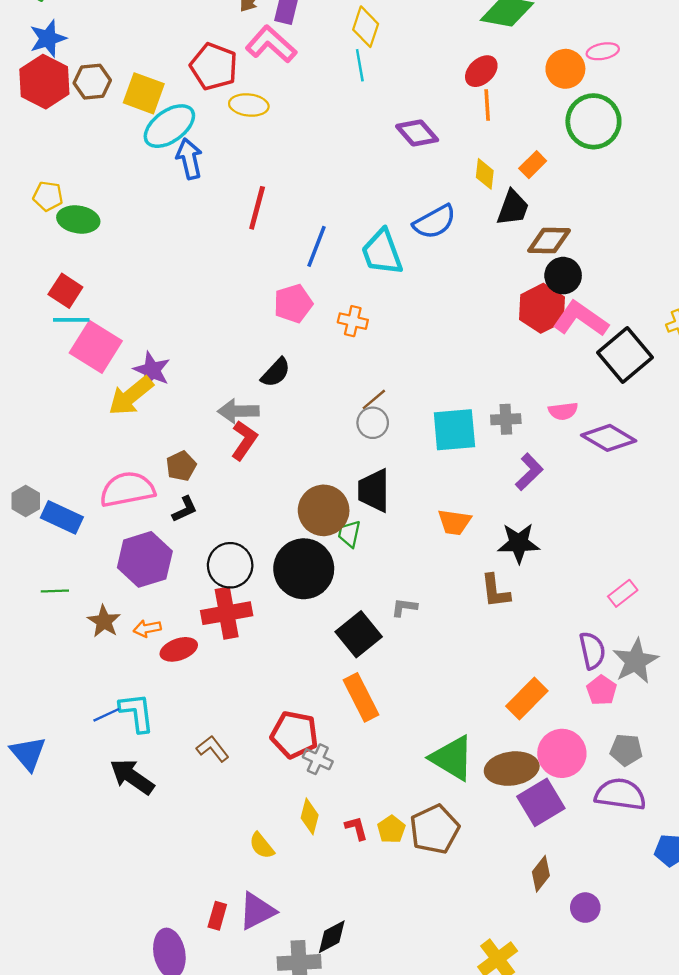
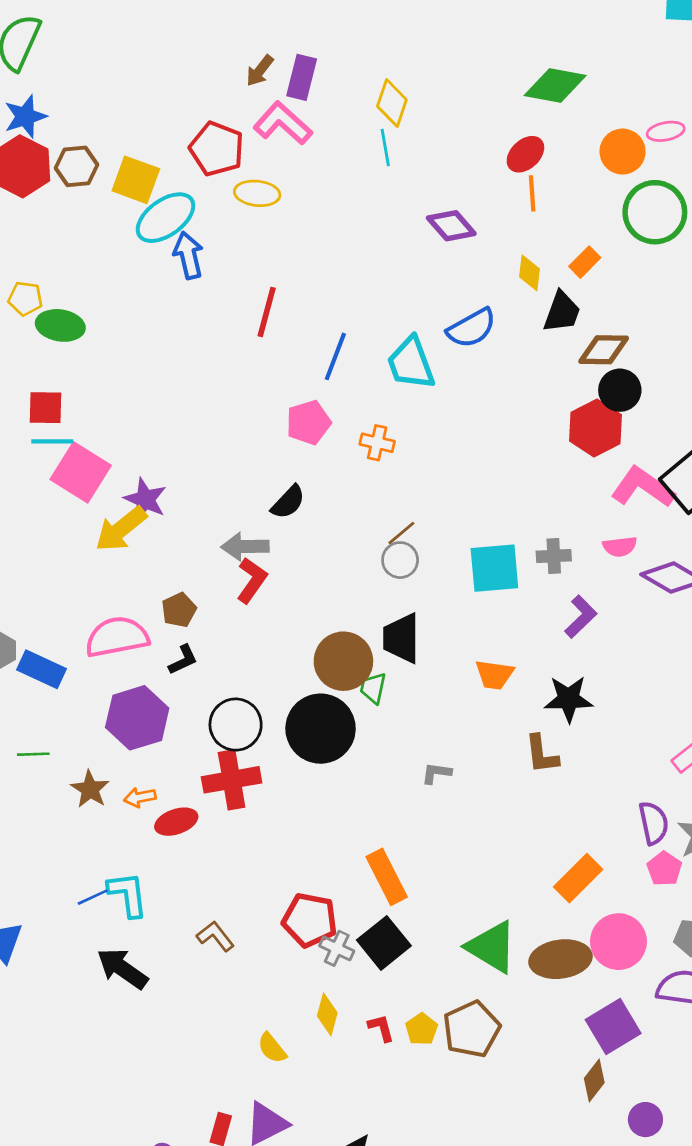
red square: (65, 291) -> (45, 408), turned -32
pink L-shape: (581, 319) -> (643, 487), moved
black square: (359, 634) -> (384, 943), moved
purple square: (541, 802) -> (613, 1027), moved

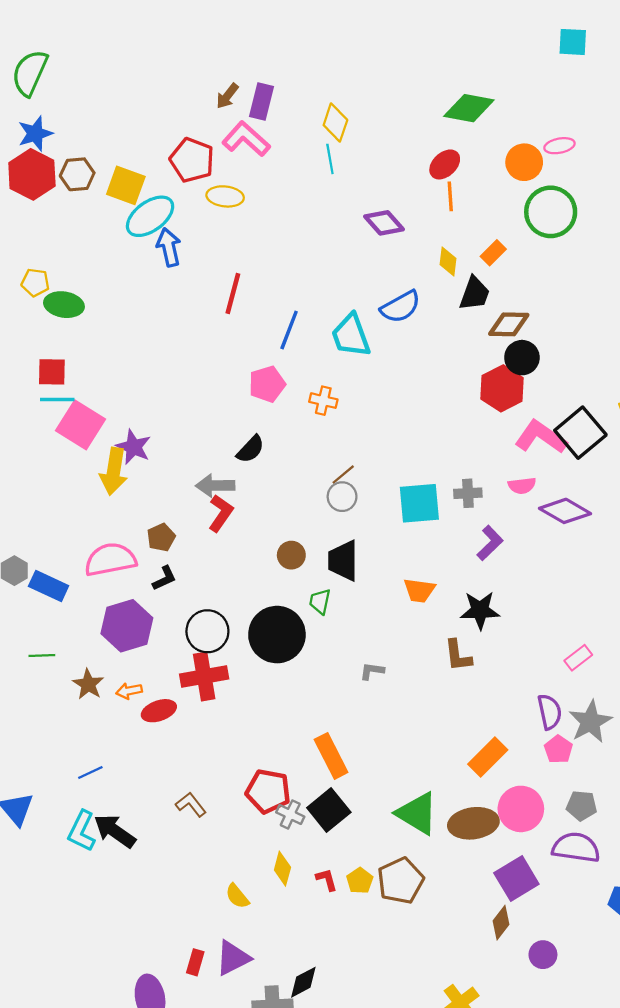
yellow arrow: (121, 529) -> (114, 471), turned -42
brown circle: (343, 661) -> (291, 555), moved, size x0.6
cyan L-shape: (128, 894) -> (82, 831), moved, turned -147

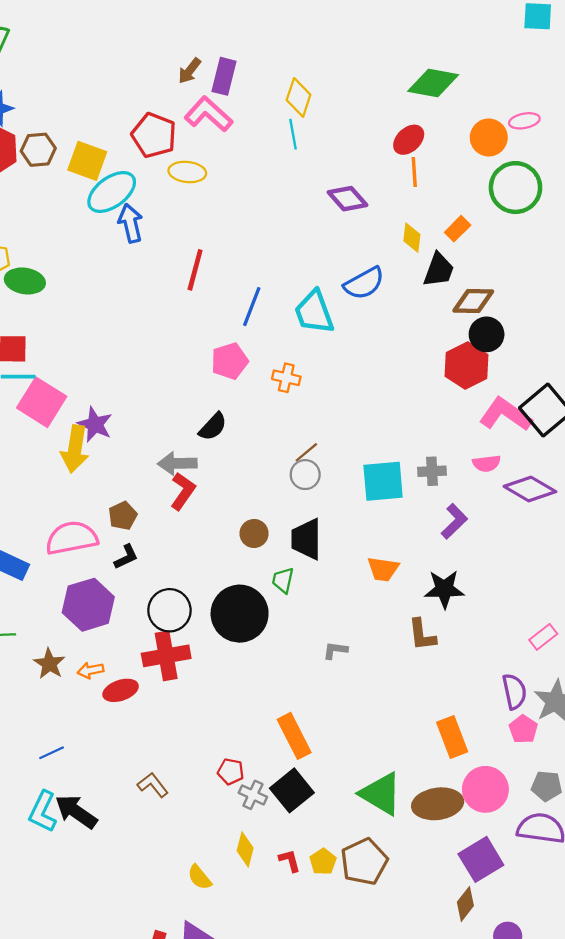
orange rectangle: (488, 757) -> (452, 737), turned -66
red pentagon: (268, 791) -> (231, 772), size x0.6

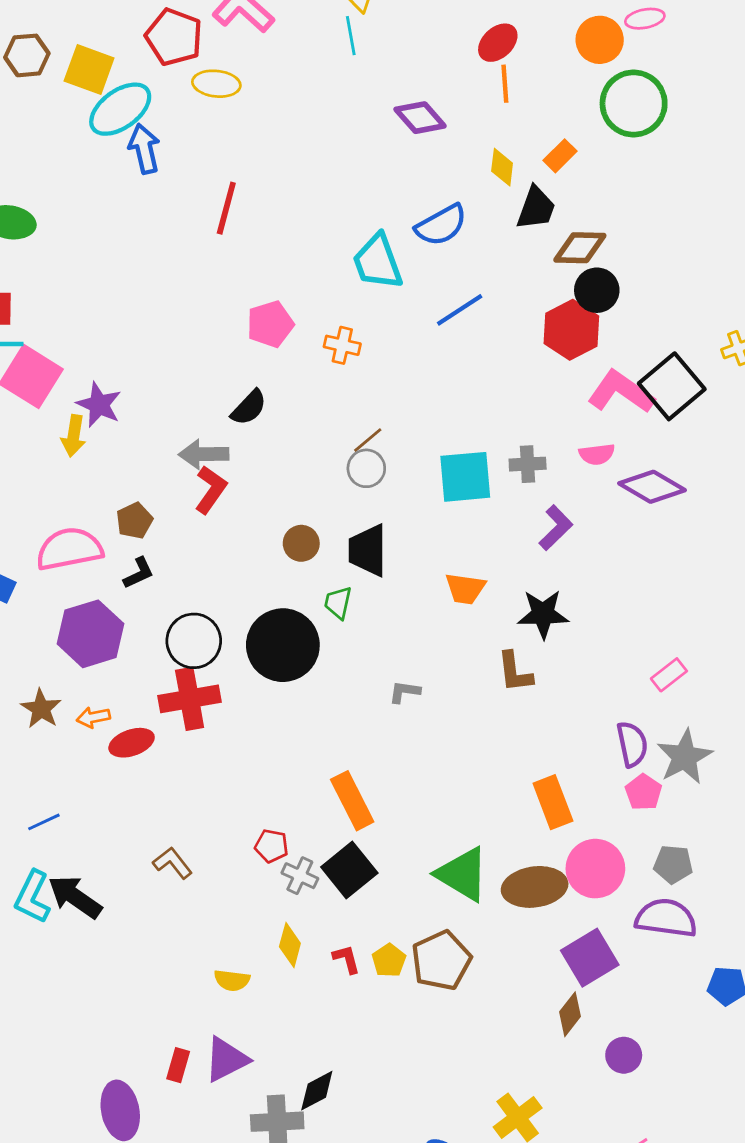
blue line: (252, 307) -> (460, 310), moved, turned 36
yellow arrow: (75, 449) -> (74, 436), size x0.7
yellow semicircle: (200, 877) -> (232, 980), turned -44

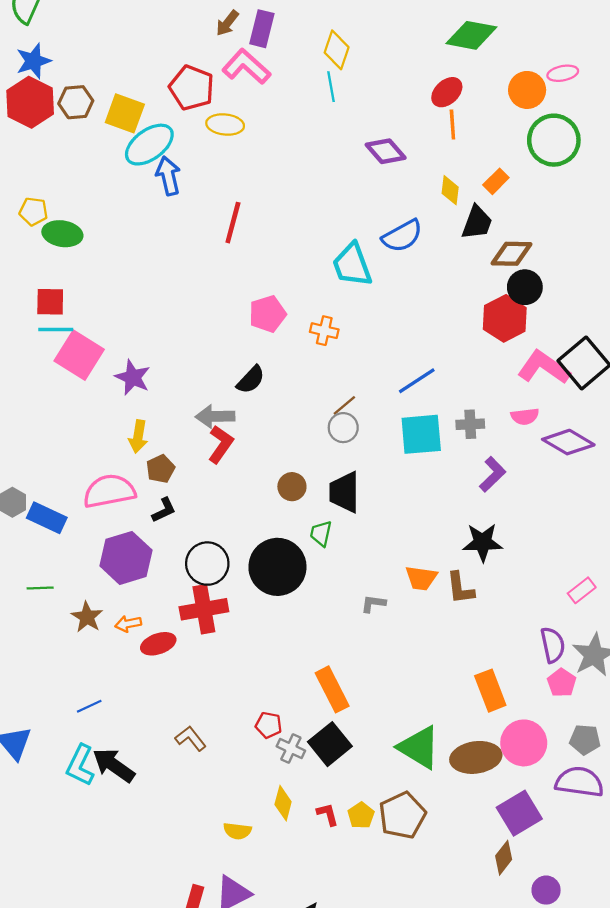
blue line: (460, 310) -> (417, 381), moved
yellow arrow: (74, 436) -> (138, 437), moved
orange trapezoid: (465, 589) -> (421, 578), moved

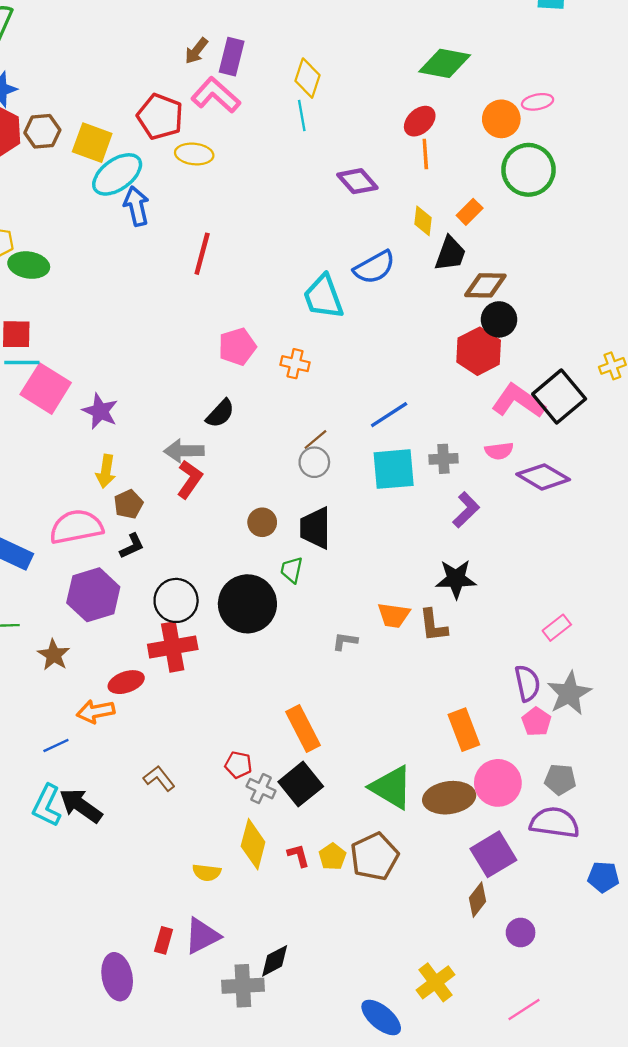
orange arrow: (128, 624) -> (96, 712), moved, size x1.4
yellow diamond: (283, 803) -> (253, 844), size x1.4

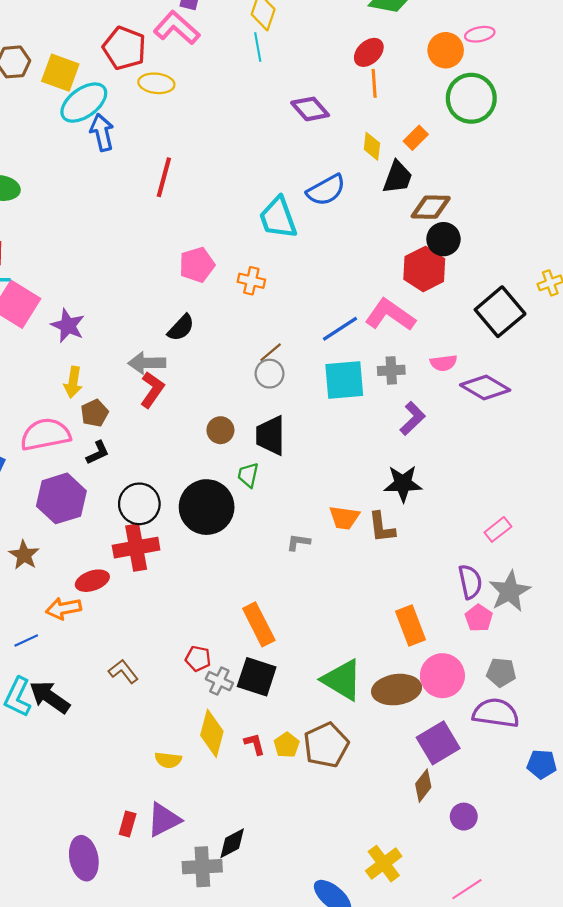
pink L-shape: (518, 401) -> (390, 315), moved
black square: (301, 784) -> (257, 677), turned -33

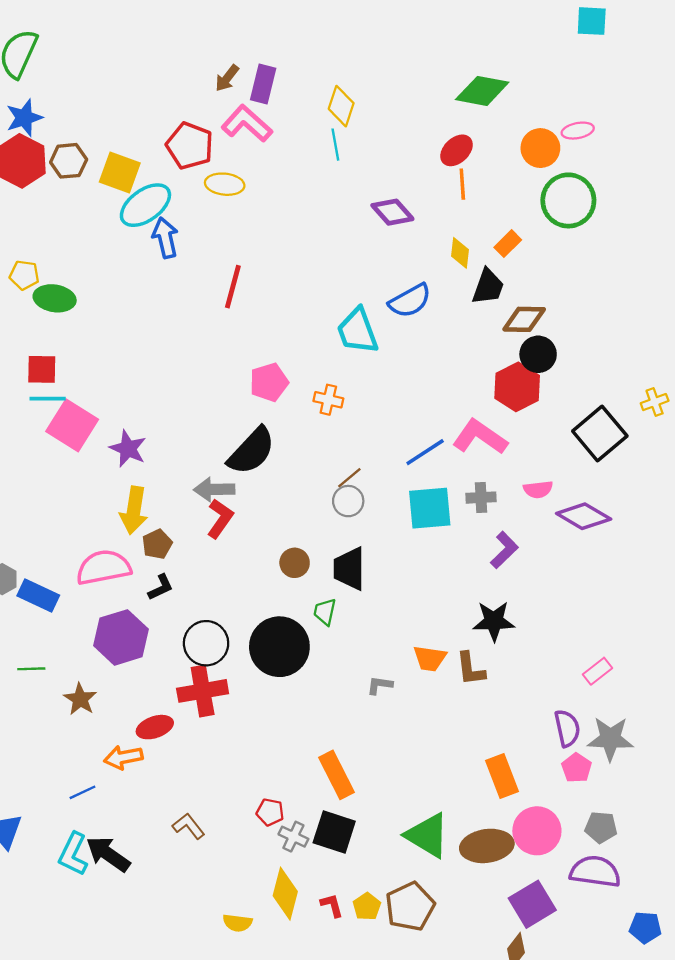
black semicircle: (181, 328) -> (251, 451), size x1.6
yellow arrow: (73, 382) -> (134, 510), size x1.4
gray star: (510, 591) -> (610, 739), turned 30

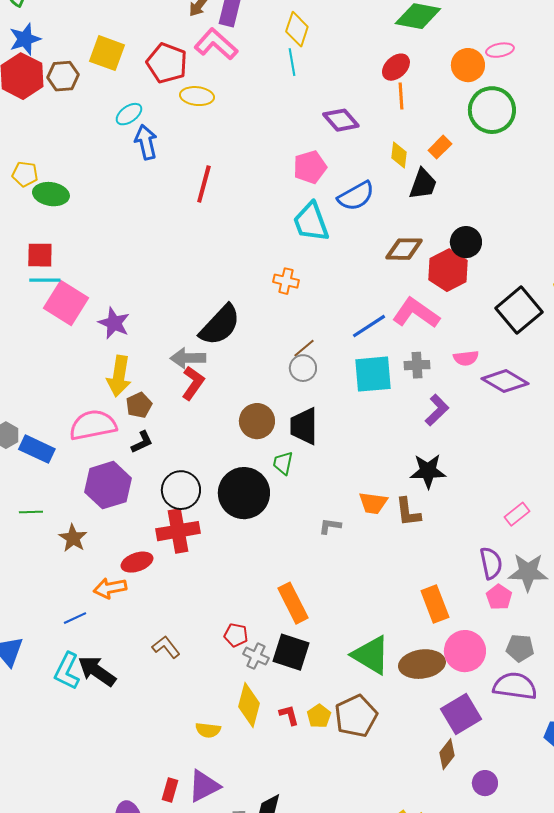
yellow square: (120, 173) -> (107, 53), moved
cyan ellipse: (145, 205) -> (129, 114), size x0.6
brown diamond: (524, 319) -> (404, 249), moved
pink pentagon: (269, 382) -> (310, 167), moved
brown circle: (295, 563) -> (257, 421), size x1.4

